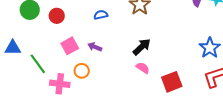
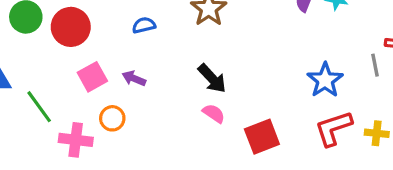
red circle: (57, 16) -> (71, 27), size x1.5
black arrow: (142, 47) -> (212, 78), turned 90

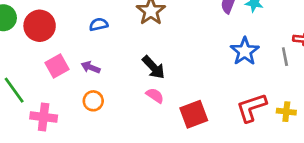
blue star: (325, 80) -> (245, 51), moved
orange circle: (112, 118) -> (93, 101), moved

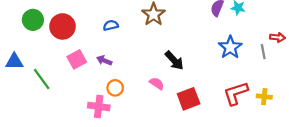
black arrow: (154, 67) -> (174, 60), moved
orange circle: (93, 101) -> (115, 88), moved
pink cross: (44, 117) -> (99, 106), moved

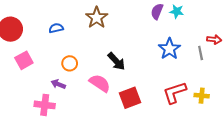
purple arrow: (104, 60) -> (58, 84), moved
pink semicircle: (157, 83) -> (100, 83), size x1.5
orange circle: (115, 88) -> (70, 63), moved

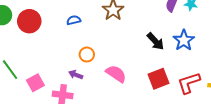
pink square: (24, 60) -> (35, 83), moved
black arrow: (116, 61) -> (155, 41), moved
red square: (130, 98) -> (159, 79), moved

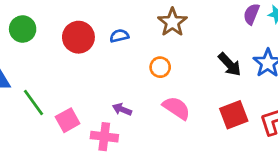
red circle: (29, 21) -> (78, 37), moved
orange circle: (87, 54) -> (160, 67), moved

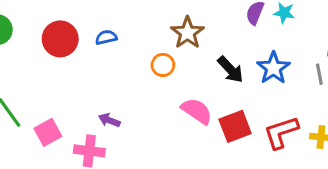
brown star: (172, 22) -> (187, 33), moved
orange circle: (160, 67) -> (163, 65), moved
pink semicircle: (176, 108) -> (197, 111), moved

